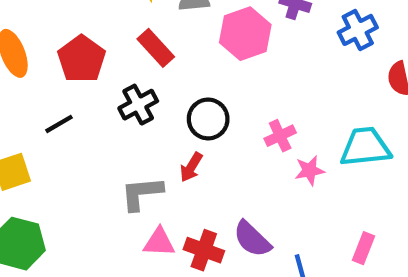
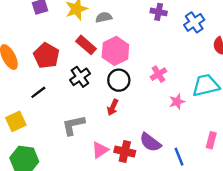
pink hexagon: (245, 34) -> (115, 51), moved
pink cross: (280, 136) -> (158, 74), moved
gray L-shape: (142, 193) -> (73, 125), moved
pink triangle: (159, 242) -> (100, 150), turned -30

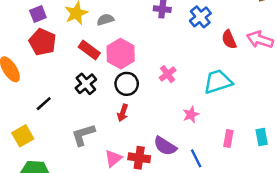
red pentagon: (46, 56) -> (43, 42), moved
pink star: (177, 102) -> (191, 115), moved

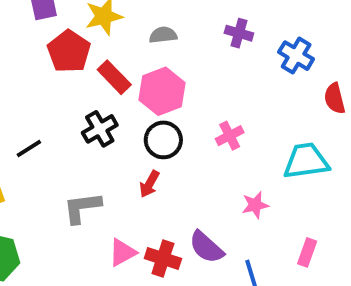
blue cross: (200, 17) -> (296, 56), turned -30
gray semicircle: (105, 20) -> (163, 35), moved
red pentagon: (43, 42) -> (69, 51), moved

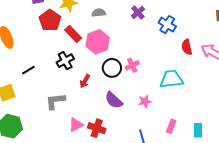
purple cross: (239, 33) -> (138, 12), turned 32
black circle: (163, 140) -> (112, 68), moved
red arrow: (149, 184) -> (85, 81), moved
purple semicircle: (206, 247) -> (114, 100), moved

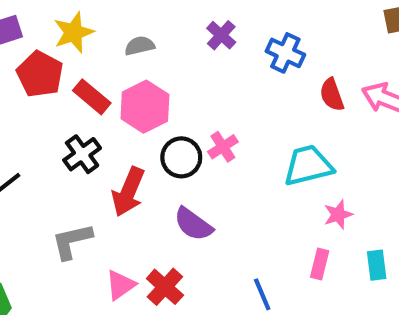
red arrow: (85, 81) -> (128, 192), size x1.6
pink star: (145, 101) -> (338, 215), moved
red cross: (97, 128) -> (165, 287), turned 30

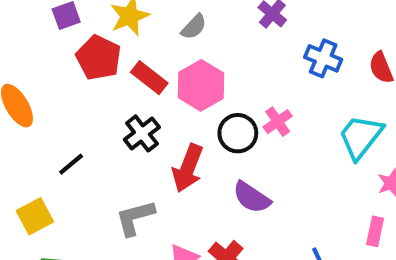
gray semicircle: (140, 46) -> (194, 27), turned 148
blue cross: (285, 53) -> (323, 58), moved
cyan trapezoid: (308, 166) -> (361, 137), turned -36

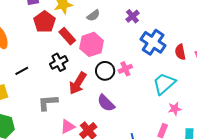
blue cross: (323, 58) -> (153, 42), size x1.4

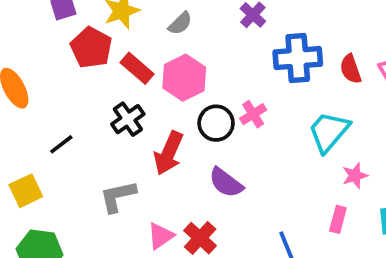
blue cross: (153, 42) -> (298, 58), turned -30

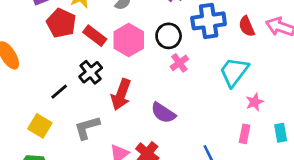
black circle: (216, 123) -> (169, 36), moved
black line: (61, 144) -> (59, 92), moved
yellow square: (26, 191) -> (40, 126), moved, turned -30

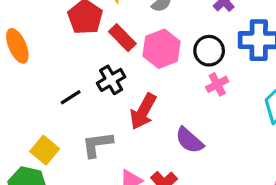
yellow square: (40, 126) -> (45, 150), moved

